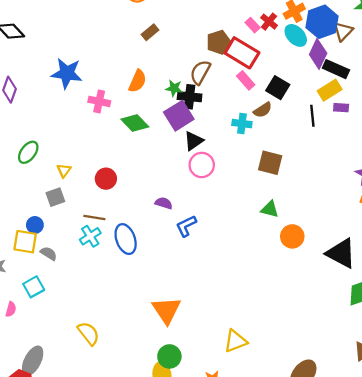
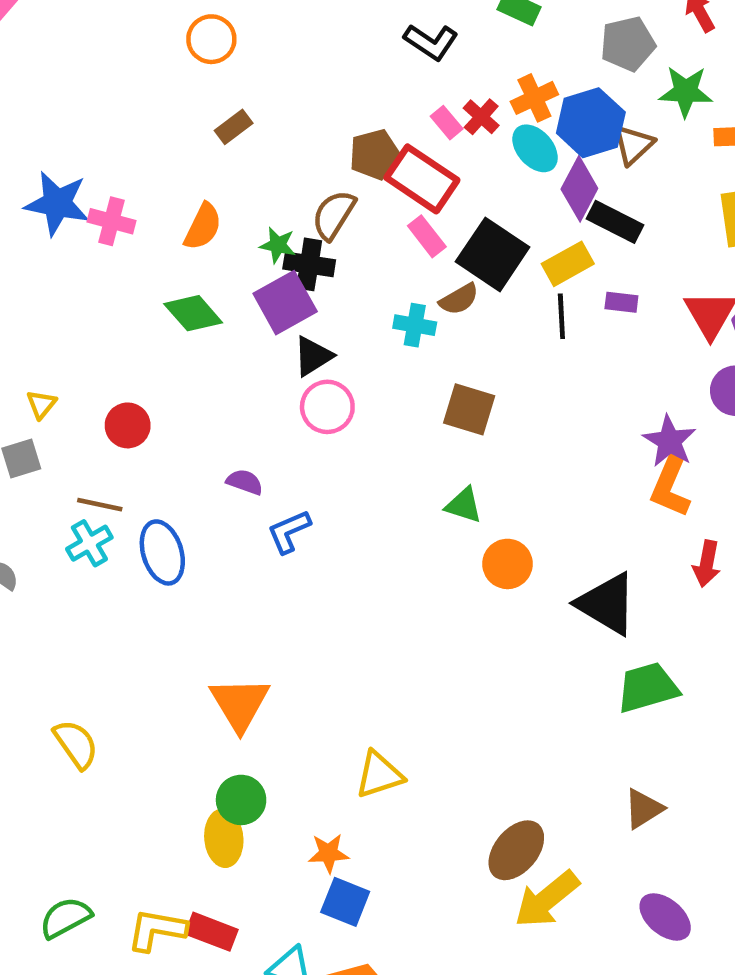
black square: (278, 88) -> (493, 254), size x1.4
yellow rectangle: (330, 90) -> (568, 264), moved
pink cross: (99, 101) -> (112, 221), moved

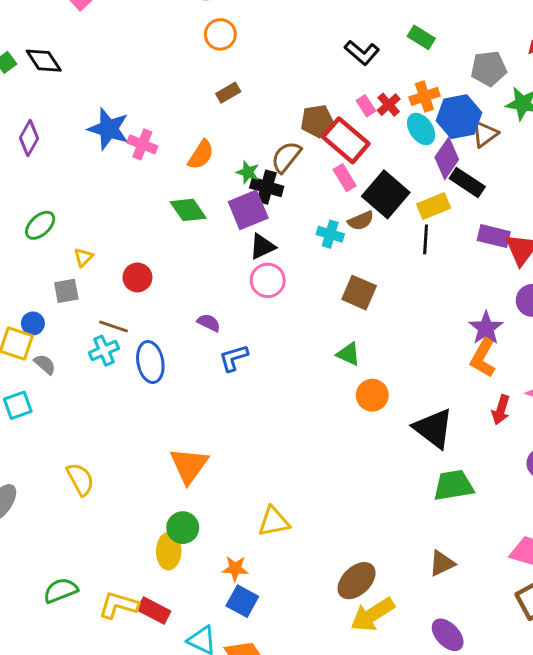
purple rectangle: (621, 302) -> (494, 236), moved, size x1.5

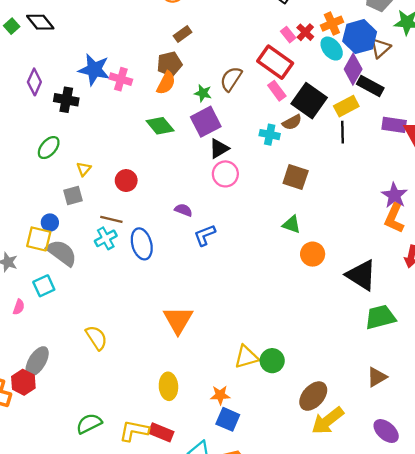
brown pentagon: (317, 121) -> (169, 64), moved
black cross: (267, 187) -> (66, 100), moved
gray semicircle: (45, 364) -> (62, 253), size x1.8
green circle: (183, 528) -> (272, 361), moved

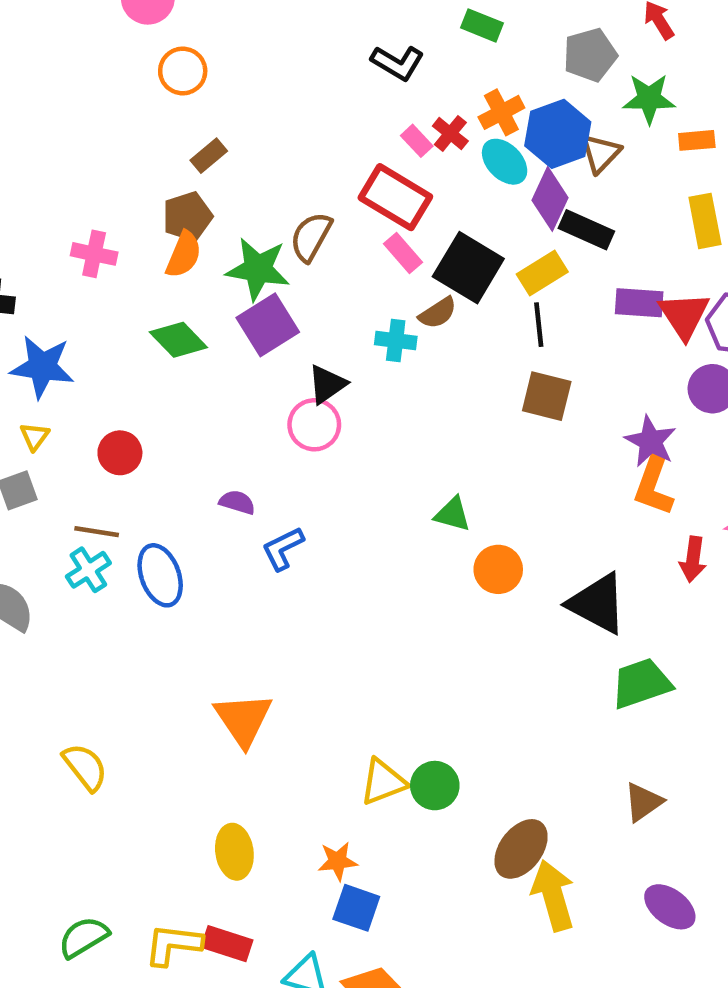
blue star: (94, 70) -> (42, 367), moved
green star: (203, 93) -> (258, 269), size x1.8
black triangle: (219, 149) -> (327, 384), moved
brown square: (296, 177) -> (547, 396), moved
yellow arrow: (328, 421) -> (553, 895), turned 116

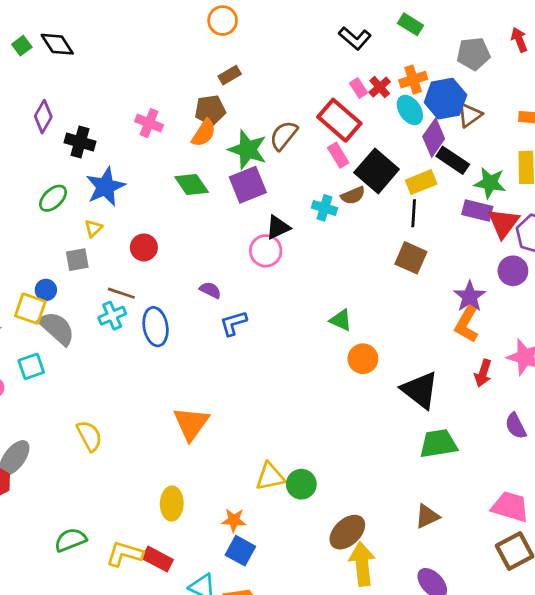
green star: (649, 99) -> (490, 183), moved
blue star: (42, 367) -> (105, 187), turned 30

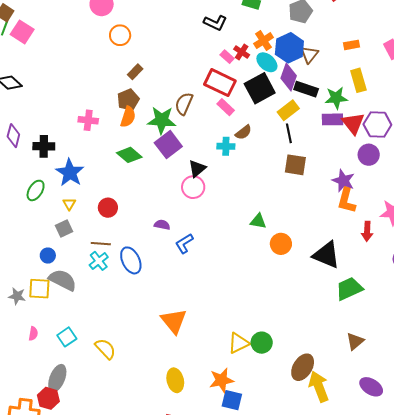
black square: (377, 171) -> (260, 88), moved, turned 36
yellow square: (30, 309) -> (39, 289), moved
cyan square: (31, 366) -> (67, 337), moved
orange star: (234, 520) -> (222, 380), size x1.4

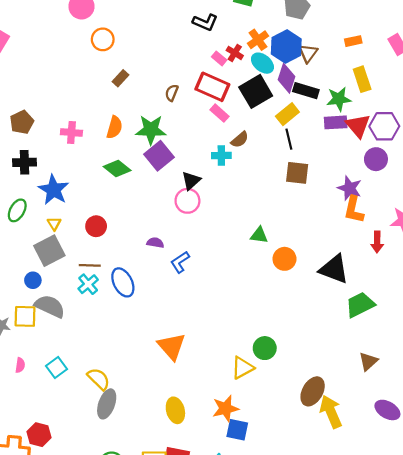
brown pentagon: (128, 100) -> (22, 122), moved
brown semicircle: (184, 104) -> (172, 93), moved, size x0.7
gray square: (64, 229) -> (49, 251), size x1.6
green circle: (262, 343) -> (265, 348), moved
gray ellipse: (57, 378) -> (107, 404), moved

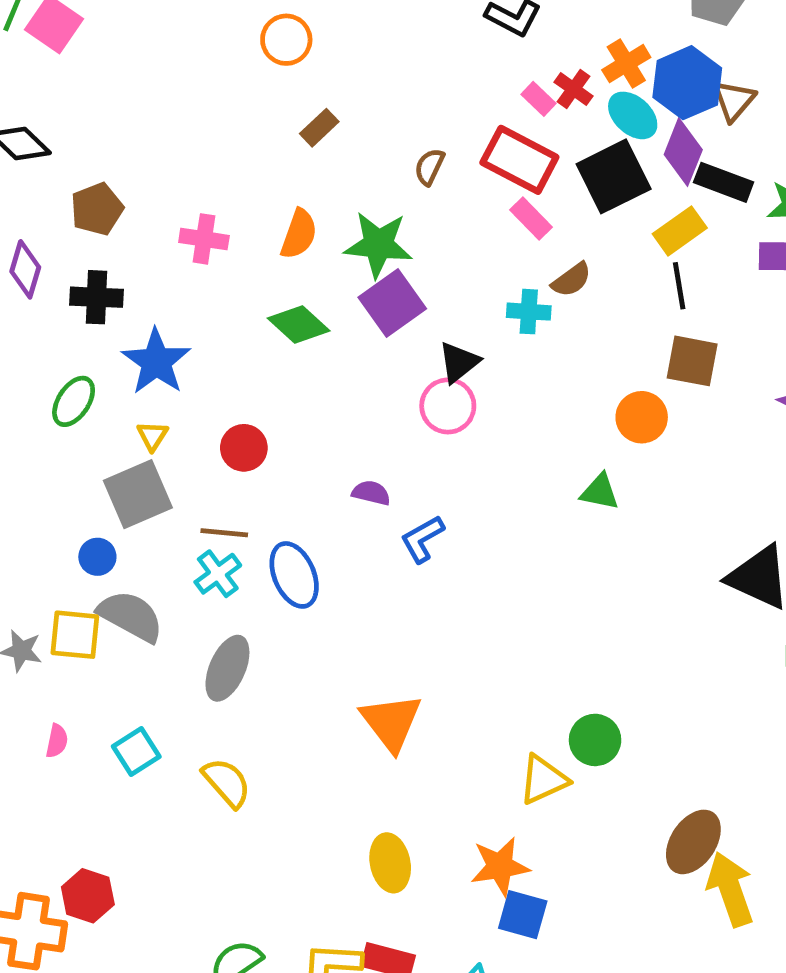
orange circle: (284, 259) -> (642, 417), moved
gray ellipse: (107, 404) -> (227, 668), moved

